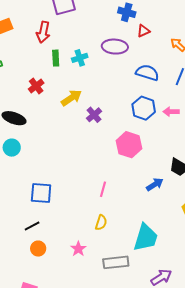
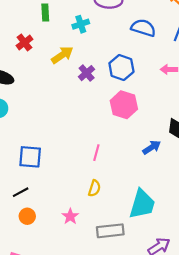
cyan cross: (80, 58) -> (81, 24), moved
blue hexagon: (144, 108) -> (121, 68), moved

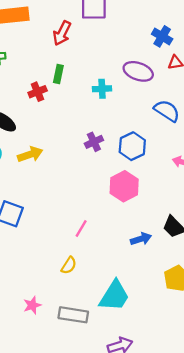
green rectangle: (45, 13) -> (58, 74), moved
yellow arrow: (62, 55) -> (30, 154), moved
pink star: (70, 216) -> (32, 305), moved

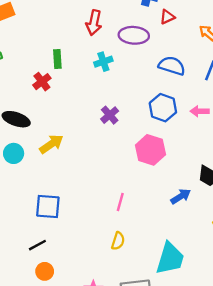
red arrow: (62, 33) -> (94, 23), moved
blue hexagon: (132, 146) -> (163, 108), moved

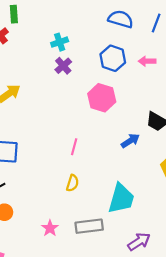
cyan cross: (103, 62) -> (60, 42), moved

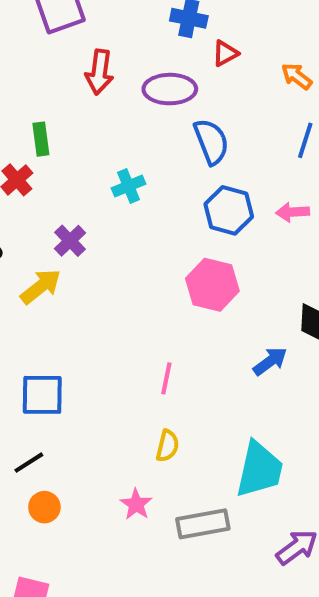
blue semicircle: (121, 19) -> (211, 142), moved, turned 55
purple cross: (63, 66) -> (70, 241), moved
pink star: (50, 228) -> (136, 504), moved

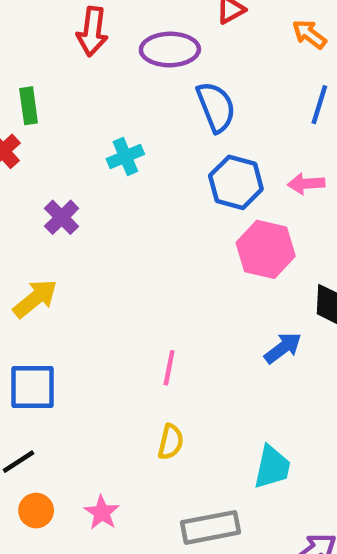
pink hexagon: (212, 285) -> (266, 249), moved
yellow arrow: (41, 287) -> (35, 299), moved
cyan trapezoid: (259, 469) -> (272, 467), size x0.7
pink star: (136, 504) -> (102, 513), moved

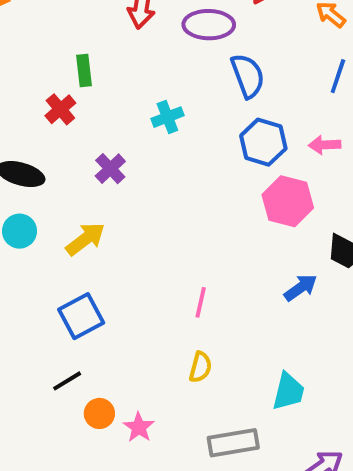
blue square: (33, 387) -> (81, 316), turned -30
orange circle: (36, 511) -> (99, 413), moved

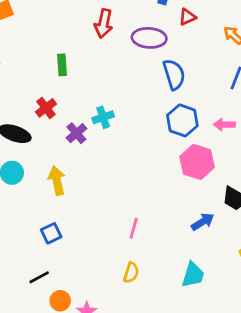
red cross: (60, 109) -> (46, 108), moved
cyan cross: (167, 117) -> (103, 117), moved
yellow arrow: (85, 239) -> (57, 181), turned -68
blue square: (81, 316) -> (51, 233), size x0.7
cyan trapezoid: (288, 391) -> (193, 275), moved

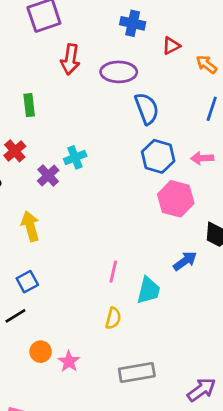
red triangle: (187, 17) -> (171, 46), moved
cyan trapezoid: (193, 275) -> (149, 290), moved
black line: (39, 277) -> (15, 316), moved

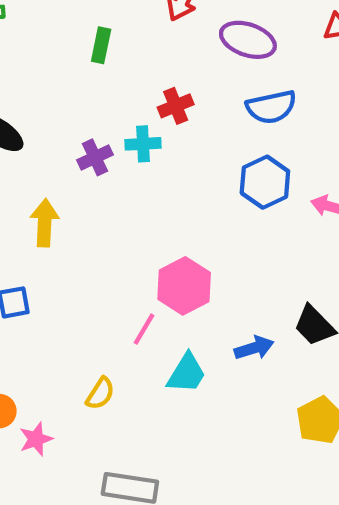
blue semicircle: (147, 109) -> (271, 107), turned 80
red cross: (15, 151) -> (176, 106), moved
pink hexagon: (176, 199) -> (184, 286), moved
yellow semicircle: (113, 318) -> (100, 393), moved

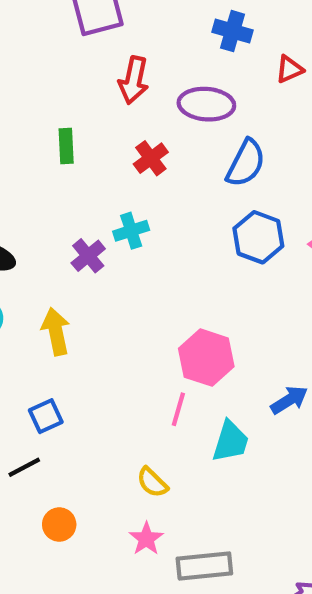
red cross: (176, 106) -> (151, 158), moved
blue semicircle: (271, 107) -> (246, 163), turned -36
yellow semicircle: (100, 393) -> (152, 482), turned 116
pink star: (36, 439) -> (146, 539), moved

